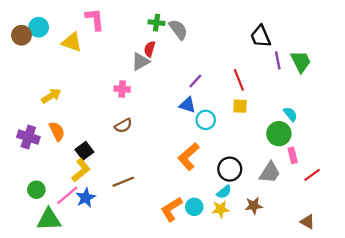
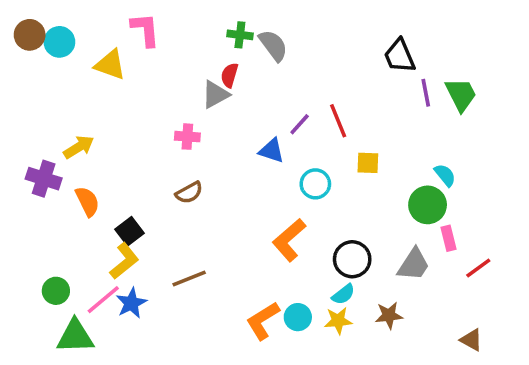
brown circle: (21, 35) -> (30, 35), moved
red line: (239, 80) -> (338, 121), moved
blue triangle: (187, 105) -> (272, 151), moved
purple cross: (28, 137) -> (44, 179), moved

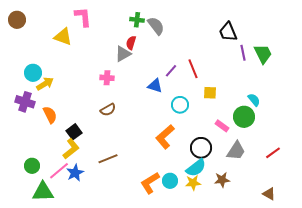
cyan circle: (59, 42) -> (33, 73), moved
pink rectangle: (449, 238) -> (222, 126), moved, turned -40
cyan semicircle: (343, 294) -> (196, 168), size x1.5

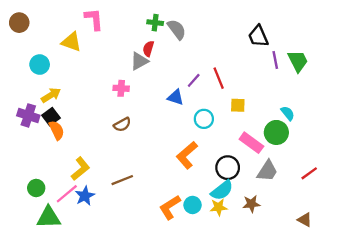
cyan circle: (33, 73) -> (40, 65), moved
pink rectangle: (222, 126) -> (251, 143), size x1.5
black square: (74, 132) -> (51, 117), moved

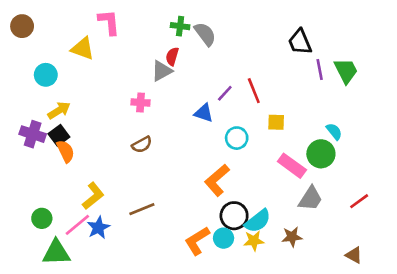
black circle: (228, 168) -> (234, 216), moved

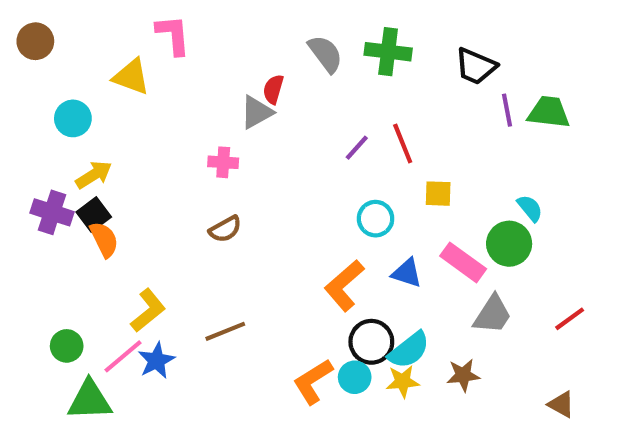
green cross: (180, 26) -> (388, 52), moved, size x1.5
black trapezoid: (300, 42) -> (476, 66), turned -44
green trapezoid: (346, 71) -> (549, 112), turned -56
blue triangle: (204, 113) -> (407, 273), moved

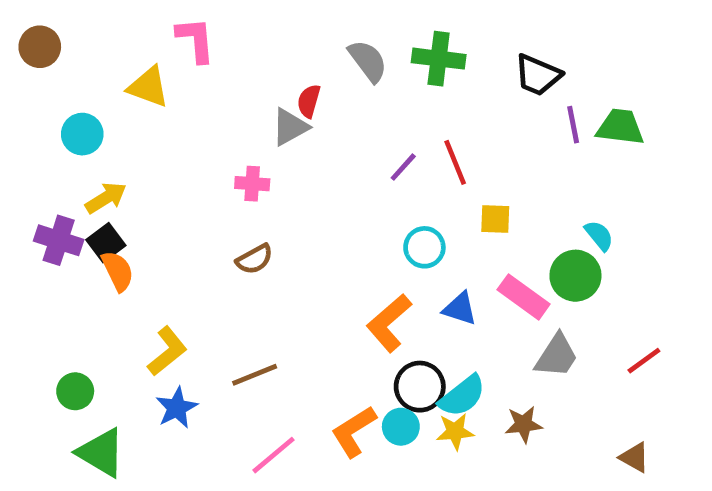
pink line: (123, 356) -> (273, 455), moved
green triangle: (90, 400) -> (101, 453), turned 33

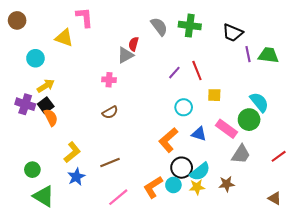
cyan semicircle: (599, 236) -> (259, 102), size x1.5

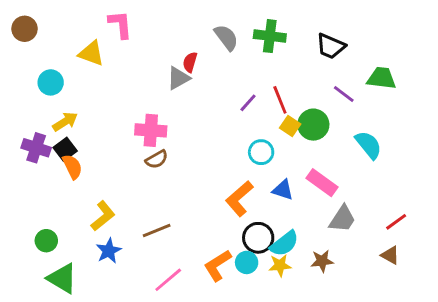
purple line: (248, 54) -> (344, 94), moved, turned -42
pink cross: (109, 80) -> (151, 130), moved, size x1.5
yellow square: (214, 95) -> (290, 126), moved, turned 32
green circle: (249, 120) -> (313, 125), moved
brown triangle: (275, 198) -> (390, 255), moved

